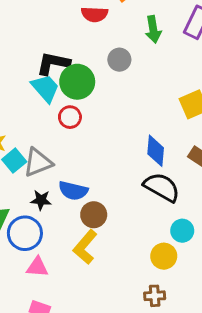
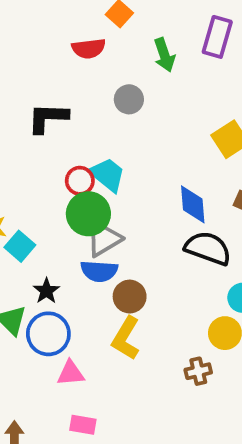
green circle: (77, 82) -> (88, 214), moved
cyan trapezoid: (45, 88) -> (107, 175), moved
gray triangle: (38, 162) -> (104, 239), moved
black star: (41, 200) -> (46, 291), moved, turned -30
brown cross: (155, 296) -> (198, 371), moved

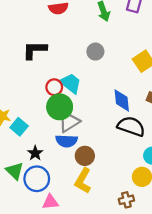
gray circle: (129, 99) -> (95, 52), moved

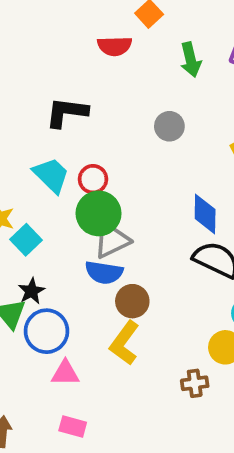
cyan trapezoid: (71, 83) -> (51, 175), moved
black star: (35, 153) -> (31, 291), moved

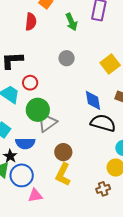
red semicircle: (115, 46) -> (31, 22), turned -72
red circle: (93, 179) -> (30, 83), moved
blue semicircle: (104, 272) -> (25, 143), moved

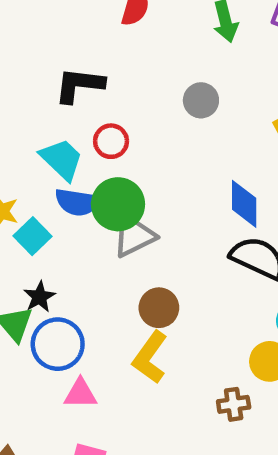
blue semicircle: (25, 143) -> (77, 202), moved

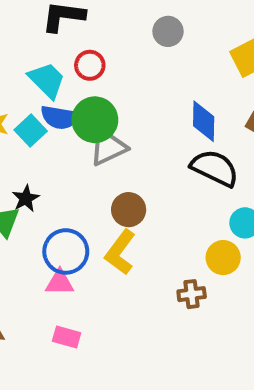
cyan square: (33, 236) -> (31, 131), moved
blue circle: (58, 344) -> (66, 251), moved

